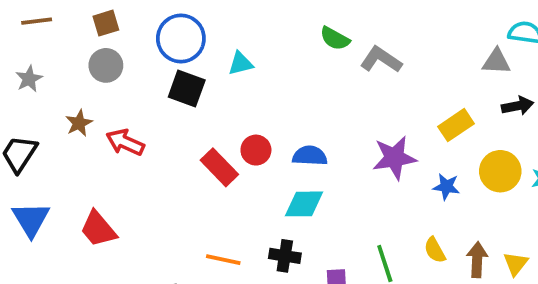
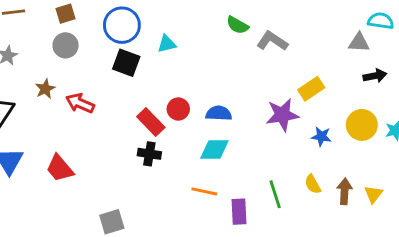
yellow rectangle: (456, 125) -> (311, 89), moved
black cross: (285, 256) -> (149, 154), moved
orange line: (223, 260) -> (204, 191), moved

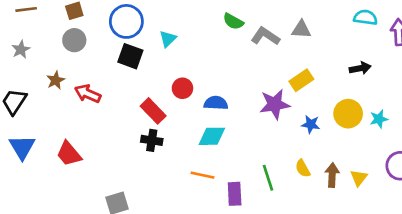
gray triangle: (359, 43) -> (301, 29), moved
cyan triangle: (167, 44) -> (168, 39), turned -30
red circle: (178, 109) -> (182, 88), moved

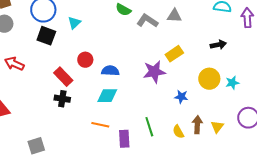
blue star: (311, 124) -> (181, 97), moved
yellow semicircle: (303, 168) -> (178, 132), moved

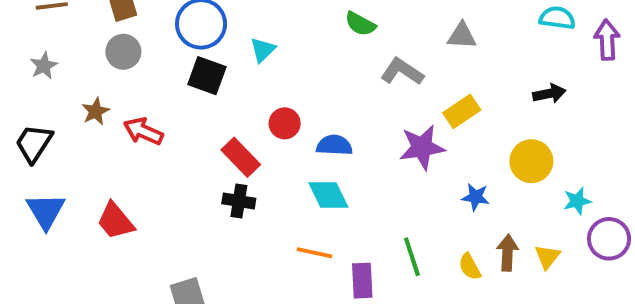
gray L-shape: (147, 21) -> (402, 72), moved
cyan star: (232, 83) -> (577, 201), moved
cyan diamond: (107, 96) -> (328, 195), turned 65

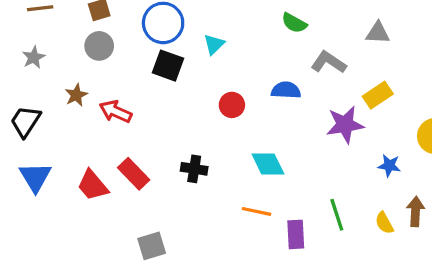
blue semicircle: (334, 145) -> (286, 90), moved
red rectangle: (241, 157) -> (134, 174), moved

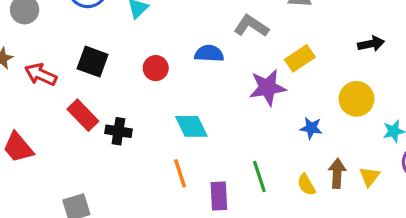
black square: (168, 66) -> (93, 62), moved
red rectangle: (134, 174) -> (83, 115), moved
orange line: (256, 211) -> (180, 173), turned 60

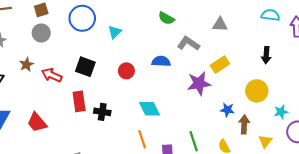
black arrow: (371, 44) -> (266, 55), turned 105
red rectangle: (83, 115) -> (79, 101), turned 36
brown arrow: (337, 173) -> (244, 124), moved

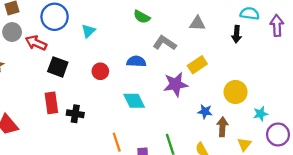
black arrow: (266, 55) -> (237, 34), moved
red arrow: (52, 75) -> (36, 43), moved
cyan diamond: (150, 109) -> (134, 101), moved

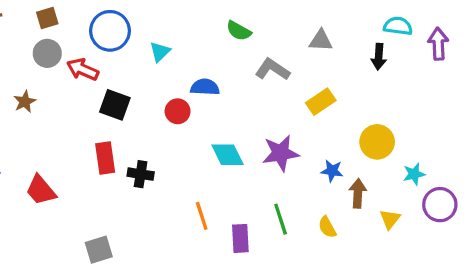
blue semicircle: (136, 61) -> (205, 87), moved
purple star: (176, 84) -> (281, 153), moved

